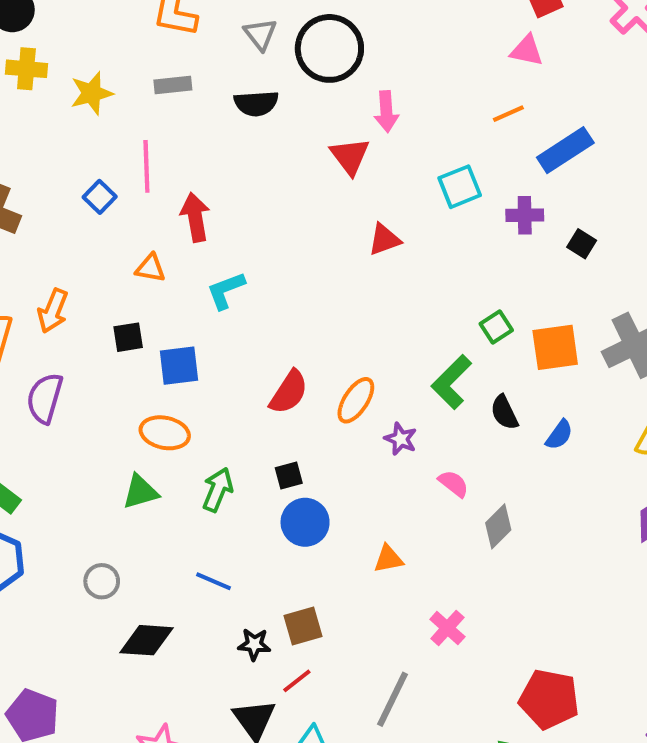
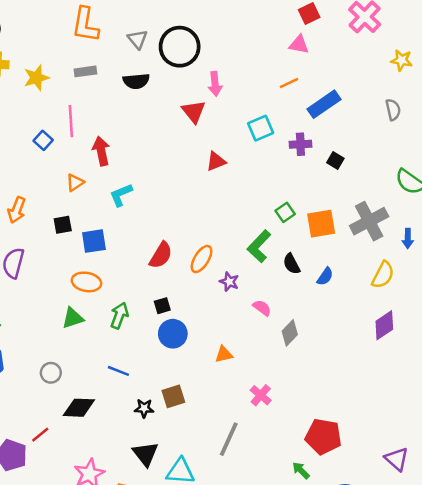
orange triangle: (151, 268) -> (75, 183), turned -42
red line: (297, 681) -> (40, 435), moved

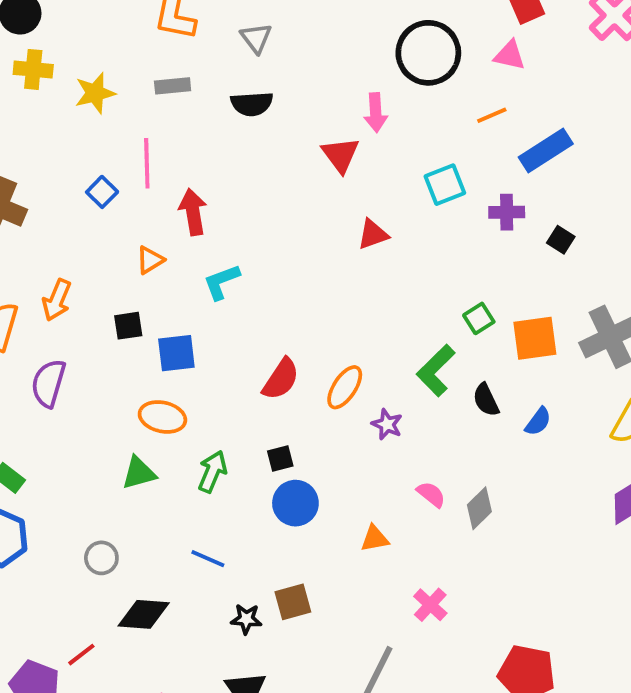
black circle: (180, 47) -> (428, 53), moved
pink semicircle: (262, 308) -> (431, 494), moved

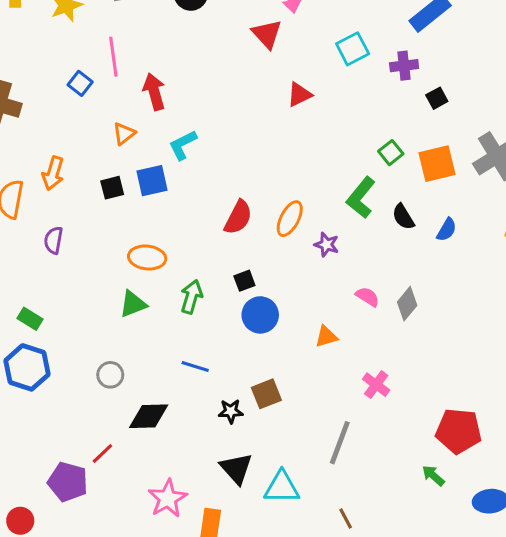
black square: (561, 240) -> (437, 98), moved, turned 35
blue square: (176, 353) -> (152, 181), moved
purple semicircle: (48, 383) -> (53, 240), size x0.7

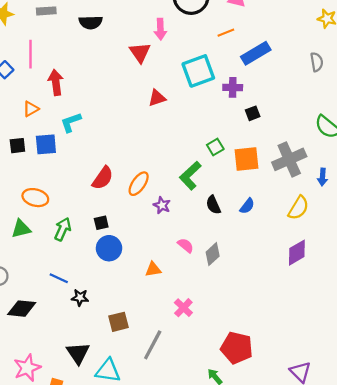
cyan square: (353, 49) -> (198, 71), size x1.4
black semicircle: (403, 217) -> (213, 205), moved
brown square: (266, 394) -> (118, 322), moved
black star: (231, 411) -> (80, 297), moved

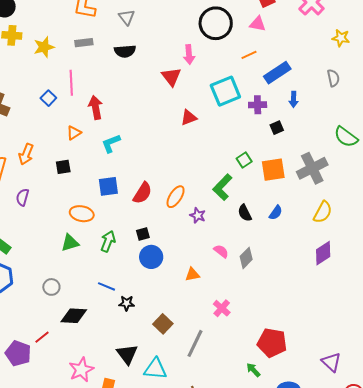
blue square: (46, 144) -> (108, 186), moved
blue arrow: (322, 177) -> (294, 99), moved
brown square: (118, 322) -> (163, 324), turned -30

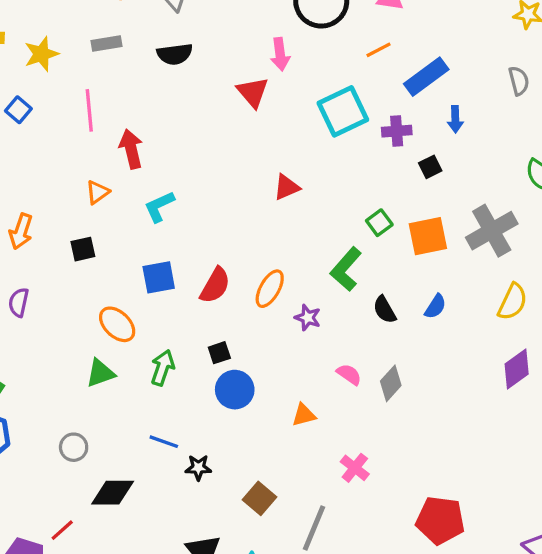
blue square: (48, 98) -> (18, 110), moved
red triangle: (189, 118) -> (287, 187), moved
orange ellipse: (82, 214) -> (117, 324), turned 35

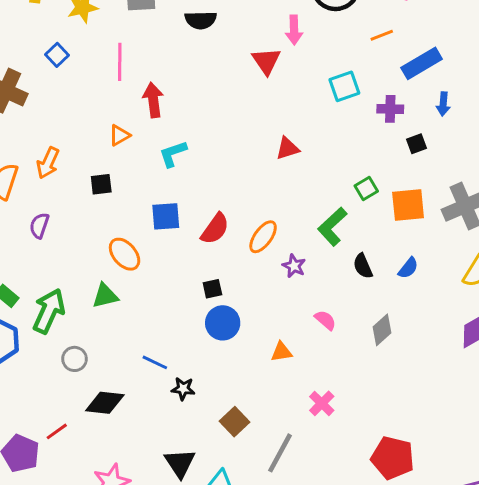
cyan square: (343, 111) -> (344, 86), size x0.7
green arrow: (163, 368) -> (49, 311), moved, size x1.4
gray diamond: (391, 383) -> (382, 330), moved

